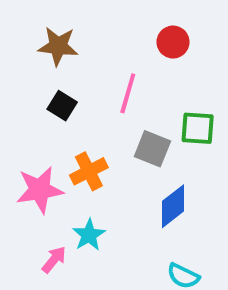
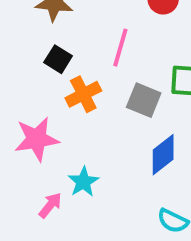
orange cross: (89, 171) -> (83, 94), moved

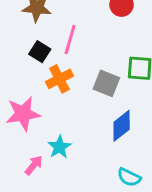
pink line: (120, 48) -> (70, 39), moved

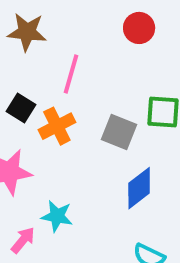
black square: (40, 52) -> (21, 108), moved
cyan star: (59, 147) -> (57, 216), turned -30

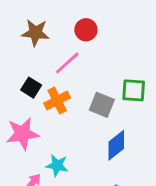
red circle: (139, 28) -> (86, 30), moved
pink line: (71, 74) -> (67, 63), turned 32

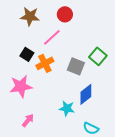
green square: (134, 90) -> (98, 56), turned 36
cyan star: (57, 165) -> (67, 108), moved

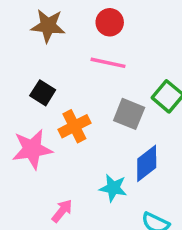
pink line: (52, 37) -> (108, 63), moved, turned 54
orange cross: (45, 63) -> (74, 126), moved
pink arrow: (28, 120) -> (62, 211), moved

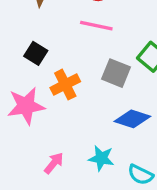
blue diamond: (147, 163) -> (132, 119), turned 56
cyan star: (113, 188) -> (101, 158), moved

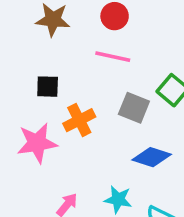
black square: (36, 53) -> (48, 87), turned -30

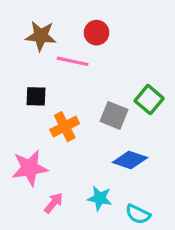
pink line: (113, 57) -> (73, 61), moved
pink star: (37, 143) -> (30, 168), moved

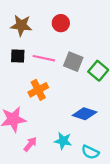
pink line: (73, 61) -> (44, 58), moved
black square: (36, 96) -> (18, 56), moved
gray square: (114, 115) -> (73, 62), moved

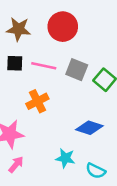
red circle: (61, 23) -> (63, 27), size x1.5
pink arrow: (30, 144) -> (16, 165), moved

